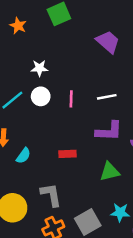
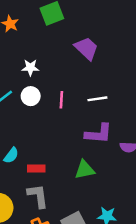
purple trapezoid: (108, 42) -> (86, 48), moved
red rectangle: (68, 154) -> (36, 169), moved
green triangle: (110, 172) -> (85, 170), moved

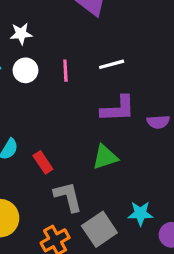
red rectangle: (36, 169) -> (43, 162), turned 63
gray L-shape: (38, 196) -> (68, 197), moved

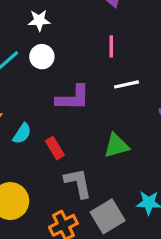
white line: (112, 64) -> (127, 84), moved
pink line: (65, 71) -> (111, 46), moved
purple L-shape: (118, 109) -> (73, 98), moved

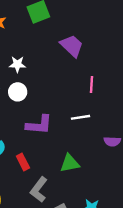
pink line: (111, 46) -> (91, 85), moved
gray L-shape: (78, 183) -> (39, 190), turned -135

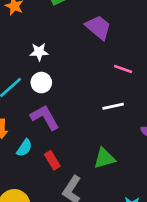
pink line: (91, 85) -> (123, 69), turned -70
purple L-shape: (39, 125) -> (45, 117), moved, turned -120

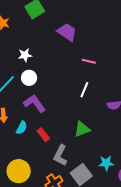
white line: (113, 106) -> (84, 90), turned -49

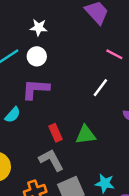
purple L-shape: (34, 103) -> (36, 89), turned -65
red rectangle: (43, 135) -> (55, 133), moved
gray L-shape: (60, 155) -> (51, 160), turned 110

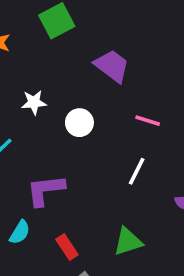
white circle: (37, 56) -> (79, 123), moved
red rectangle: (55, 133) -> (67, 247), moved

